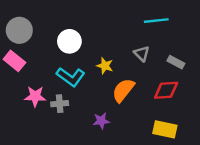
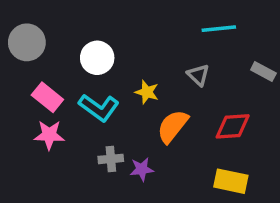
pink rectangle: (14, 61) -> (47, 97), moved
gray rectangle: (176, 62) -> (263, 72), moved
gray cross: (60, 104) -> (111, 159), moved

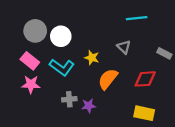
gray circle: (27, 42) -> (35, 31), moved
gray rectangle: (263, 72) -> (164, 53), moved

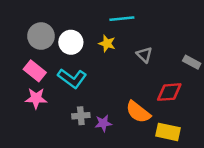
cyan line: (137, 18) -> (122, 19), moved
yellow star: (92, 58) -> (107, 43), moved
orange semicircle: (108, 79) -> (138, 112), moved, turned -90

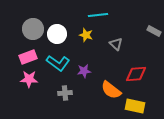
gray rectangle: (192, 62) -> (154, 31), moved
pink rectangle: (35, 71) -> (28, 57), turned -60
purple star: (103, 123) -> (84, 71), moved

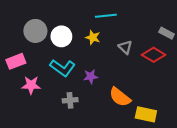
pink rectangle: (28, 57) -> (16, 61), moved
red diamond: (136, 74) -> (154, 55), moved, turned 35

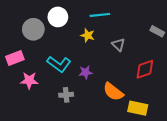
white circle: (61, 36) -> (58, 17), moved
red diamond: (154, 55) -> (145, 69), moved, turned -50

